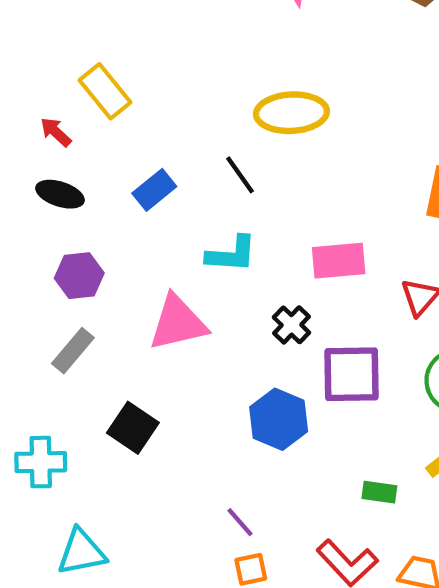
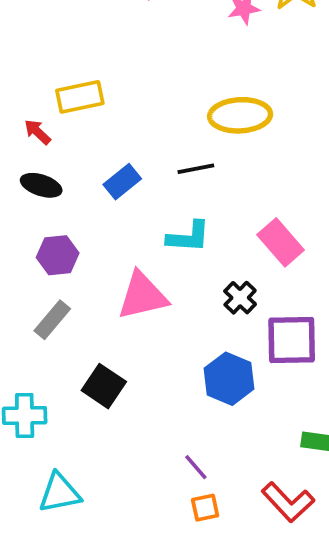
yellow rectangle: (105, 91) -> (80, 97), turned -63
black line: (240, 175) -> (196, 169), turned -66
pink rectangle: (339, 261) -> (281, 242), turned 54

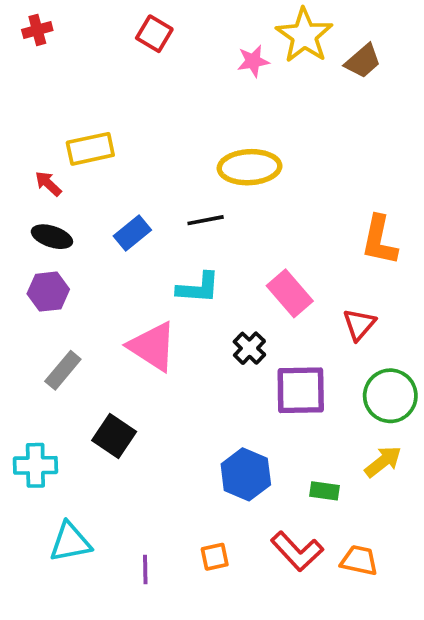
purple hexagon: (58, 255) -> (48, 292), moved
pink triangle: (142, 296) -> (153, 346), turned 46
blue hexagon: (229, 379) -> (246, 474), moved
purple line: (196, 467) -> (145, 570), moved, turned 40

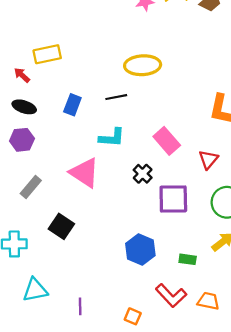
blue rectangle: (132, 233) -> (72, 105), turned -30
orange square: (215, 557) -> (133, 316), moved, turned 35

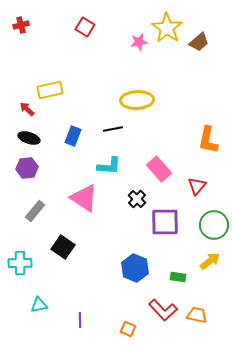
cyan triangle: (35, 290) -> (39, 305), size x0.7

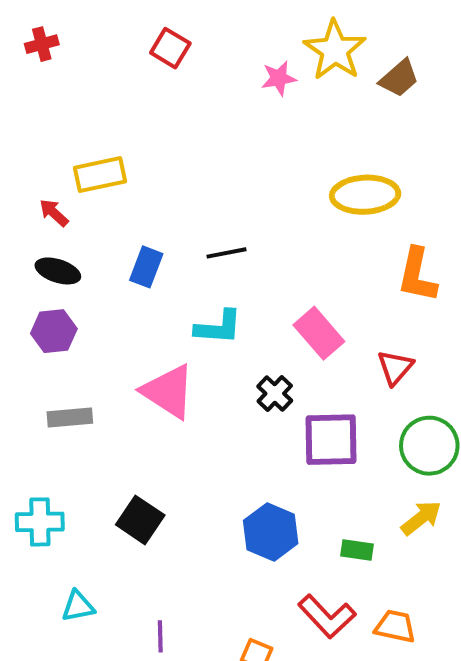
yellow ellipse: (137, 100) -> (365, 195), moved
gray rectangle: (35, 211) -> (70, 418), turned 45
black square: (63, 247) -> (140, 520), moved

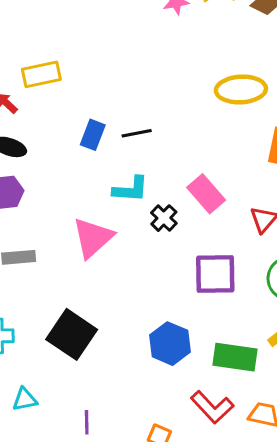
blue rectangle: (146, 267) -> (93, 135), moved
pink triangle: (168, 391) -> (93, 238), turned 45
black cross: (275, 393) -> (164, 218), moved
black square: (140, 520) -> (72, 334), size x1.4
green rectangle: (357, 550) -> (235, 357), size x1.8

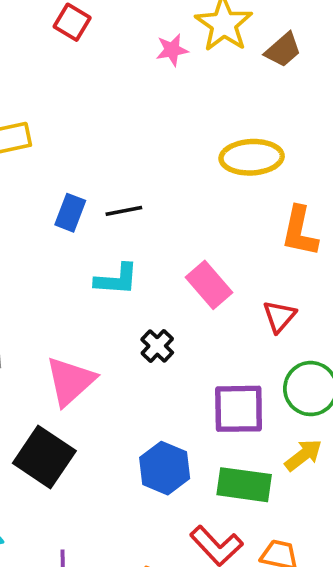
black cross: (164, 218) -> (157, 346), moved
pink triangle: (93, 238) -> (70, 381), moved
purple square: (215, 274) -> (239, 409), moved

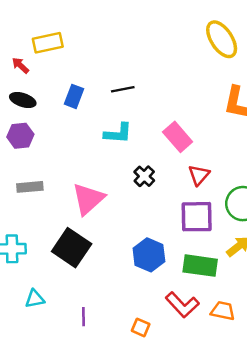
yellow ellipse: (252, 157) -> (222, 39), moved, turned 60
blue rectangle: (70, 213) -> (74, 96), moved
red triangle: (279, 316) -> (199, 175), moved

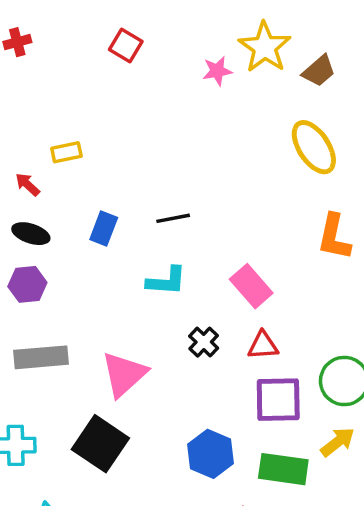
yellow rectangle: (48, 43) -> (66, 152), size x0.7
red triangle: (199, 175) -> (263, 345), moved, turned 45
gray rectangle: (30, 187) -> (41, 357), size x1.4

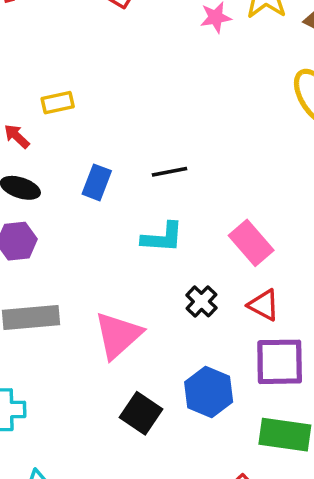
red triangle: (263, 345) -> (264, 305), turned 32
black square: (100, 444) -> (141, 413), moved, size x0.7
blue hexagon: (210, 454) -> (209, 392), moved

